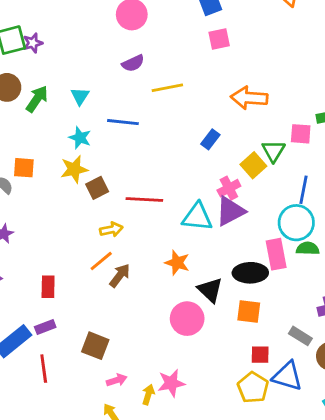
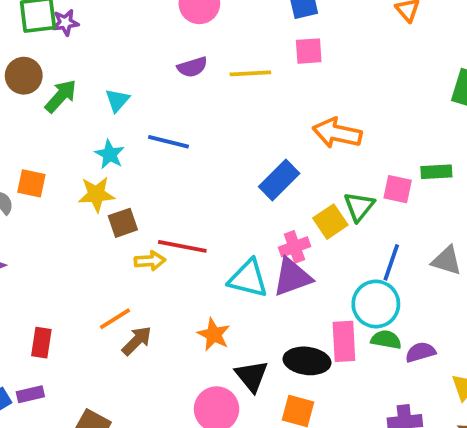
yellow line: (167, 88) -> (250, 73), moved
blue rectangle: (210, 139) -> (279, 180), size x1.5
yellow arrow: (111, 230) -> (150, 261), moved

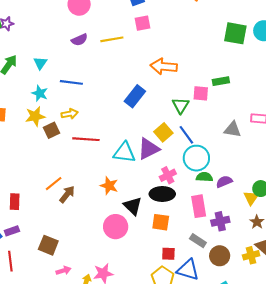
yellow square: (330, 222) -> (163, 132), moved
pink cross: (294, 247) -> (168, 175), moved
yellow arrow: (150, 261) -> (70, 114), moved
blue line: (391, 262) -> (186, 135), moved, turned -48
pink rectangle: (344, 341) -> (199, 206), moved

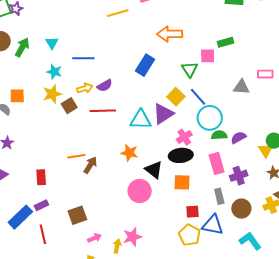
purple semicircle: (79, 40) -> (105, 86), moved
orange line: (54, 184) -> (76, 156), turned 36
gray rectangle: (198, 241) -> (219, 196), turned 49
brown square: (48, 245) -> (77, 215), turned -36

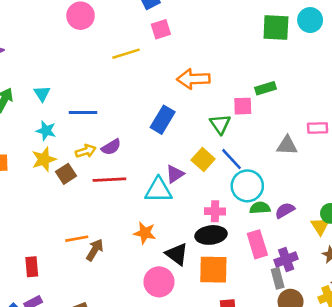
purple triangle: (163, 114) -> (175, 174), moved, size x0.7
pink cross: (184, 137) -> (215, 211), turned 35
orange square: (182, 182) -> (213, 270), size x1.4
gray rectangle: (219, 196) -> (278, 278), moved

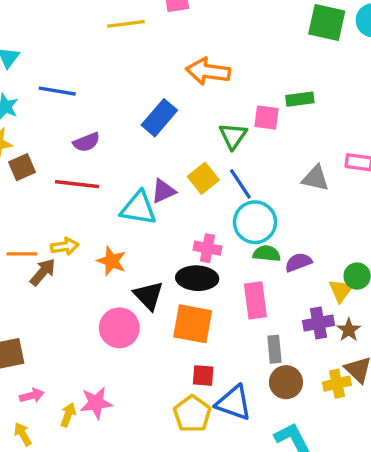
yellow arrow: (86, 151) -> (65, 246), moved
purple cross: (286, 259) -> (319, 323), moved

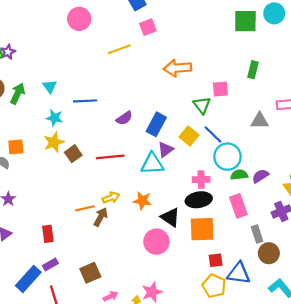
green rectangle: (300, 99) -> (253, 70), moved, turned -56
blue rectangle: (159, 118) -> (156, 124), moved
purple semicircle: (86, 142) -> (124, 118), moved

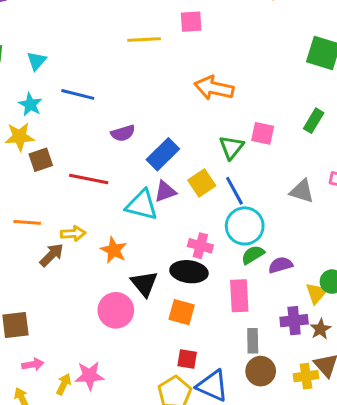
green semicircle: (239, 175) -> (253, 255), turned -42
orange line: (85, 208) -> (27, 222), moved
orange square: (202, 229) -> (182, 312), size x0.7

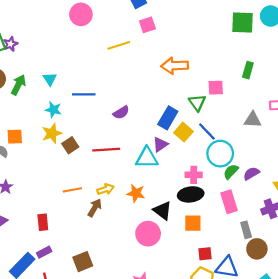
blue rectangle: (163, 154) -> (168, 118), moved

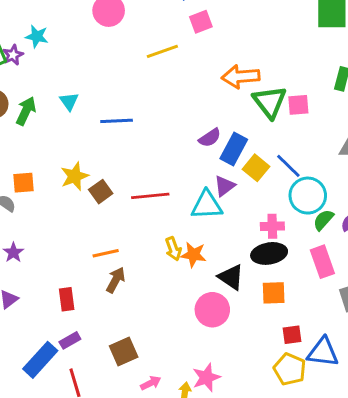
green triangle: (197, 103) -> (270, 102), moved, size x1.4
cyan star: (53, 110) -> (37, 36), moved
purple semicircle: (121, 113) -> (210, 138), moved
yellow arrow: (105, 189) -> (173, 249), moved, turned 91
brown arrow: (95, 208) -> (116, 280), moved

